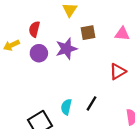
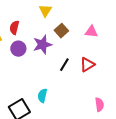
brown square: (88, 33) -> (61, 31), turned -32
black line: (91, 103) -> (64, 65), moved

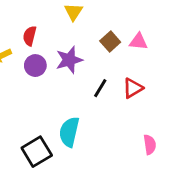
brown square: (61, 31) -> (110, 42), moved
cyan semicircle: (42, 96) -> (69, 132), size x1.5

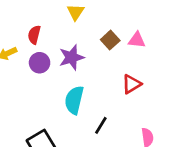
black line: (100, 88) -> (101, 125), moved
cyan semicircle: (69, 132) -> (74, 100), moved

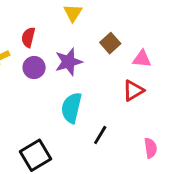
pink triangle: (137, 40) -> (142, 59), moved

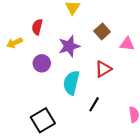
purple circle: (34, 68) -> (42, 63), moved
red triangle: (133, 91) -> (103, 69), moved

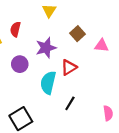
red triangle: (103, 69) -> (69, 67), moved

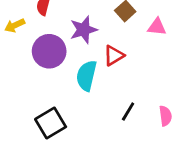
purple circle: (20, 64) -> (49, 51), size x1.5
black line: (70, 103) -> (128, 112), moved

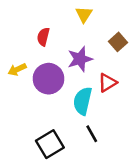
yellow arrow: (15, 25) -> (17, 69), moved
black line: (128, 112) -> (92, 134), moved, turned -60

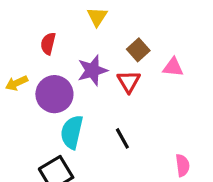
red triangle: (107, 83) -> (129, 81), moved, turned -30
cyan semicircle: (83, 101) -> (72, 132), moved
black line: (92, 134) -> (122, 138), moved

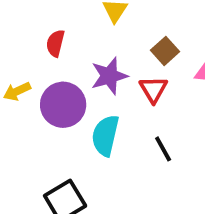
cyan semicircle: (72, 132) -> (105, 135), moved
black line: (122, 138) -> (163, 149), moved

